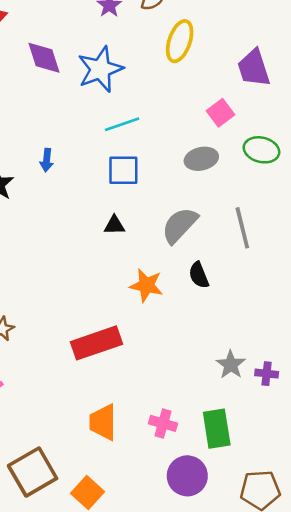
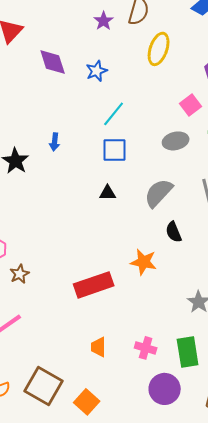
blue star: (100, 69) -> (97, 71), size x0.6
cyan line: (122, 124) -> (114, 114), turned -32
orange star: (146, 285) -> (144, 262), moved
orange trapezoid: (103, 422) -> (99, 347), size x0.7
brown square: (33, 472) -> (44, 386), turned -30

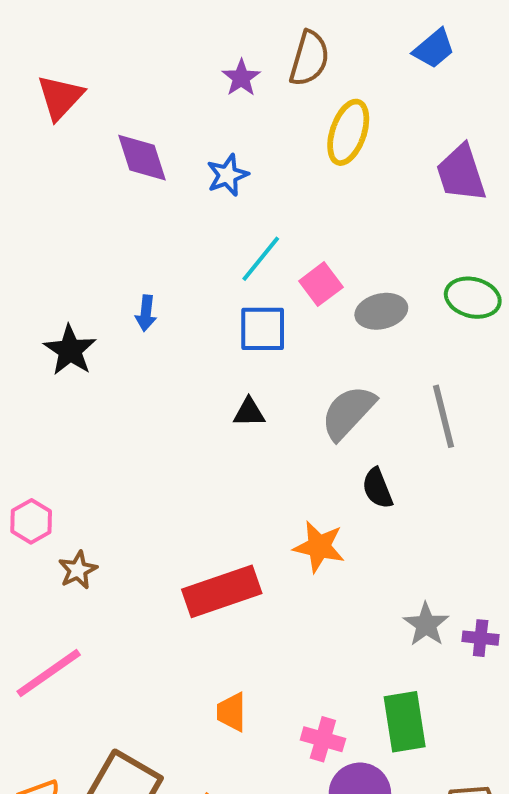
pink square: (191, 105) -> (321, 284), moved
pink cross: (146, 348) -> (323, 739), moved

